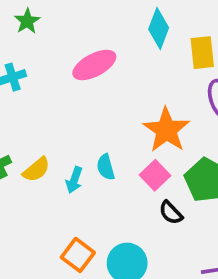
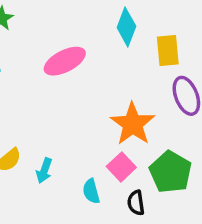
cyan semicircle: (106, 167) -> (91, 191), moved
black semicircle: (171, 213) -> (136, 203), turned 35

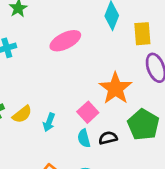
pink square: (121, 167) -> (88, 112), moved
black semicircle: (136, 203) -> (108, 138), moved, turned 84

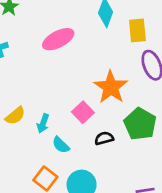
cyan semicircle: (84, 138) -> (61, 145), moved, turned -30

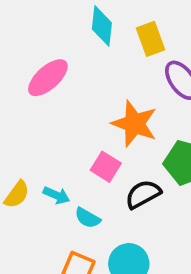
cyan arrow: (43, 123) -> (56, 195), turned -72
black semicircle: (104, 138) -> (143, 194), size x1.4

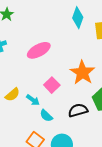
pink ellipse: (48, 78) -> (39, 50), moved
pink square: (106, 167) -> (52, 85), moved

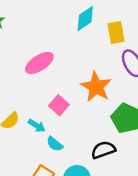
cyan diamond: (78, 18) -> (85, 19), turned 40
black semicircle: (78, 110) -> (103, 150), moved

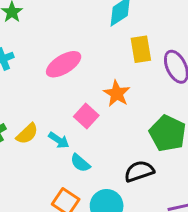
yellow rectangle: (116, 32) -> (141, 49), moved
orange star: (96, 87) -> (117, 94), moved, size x0.7

